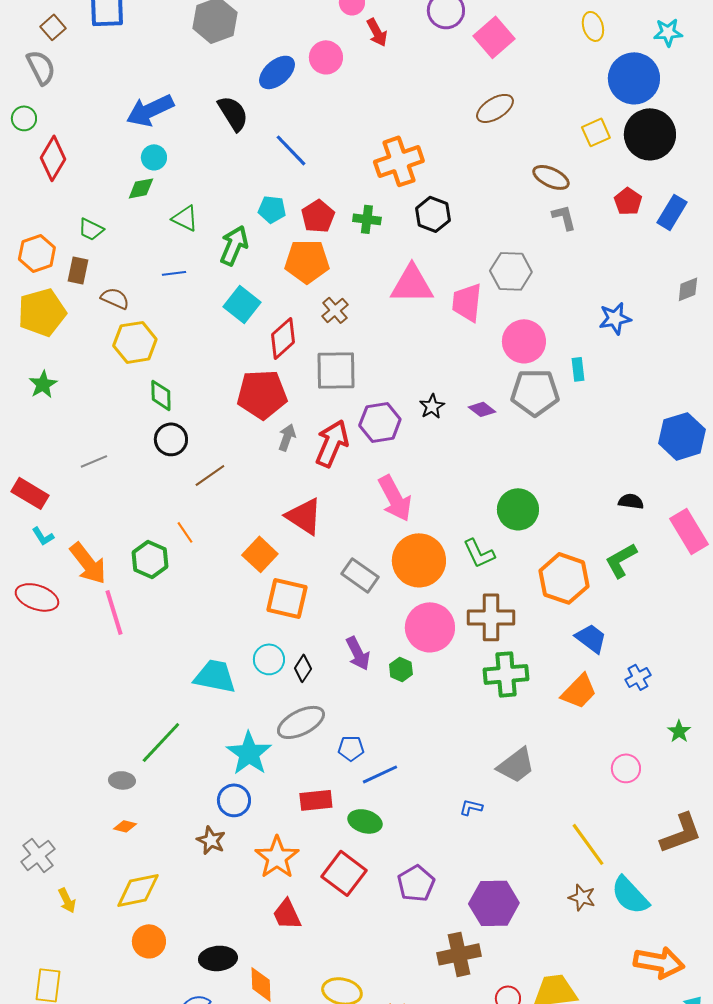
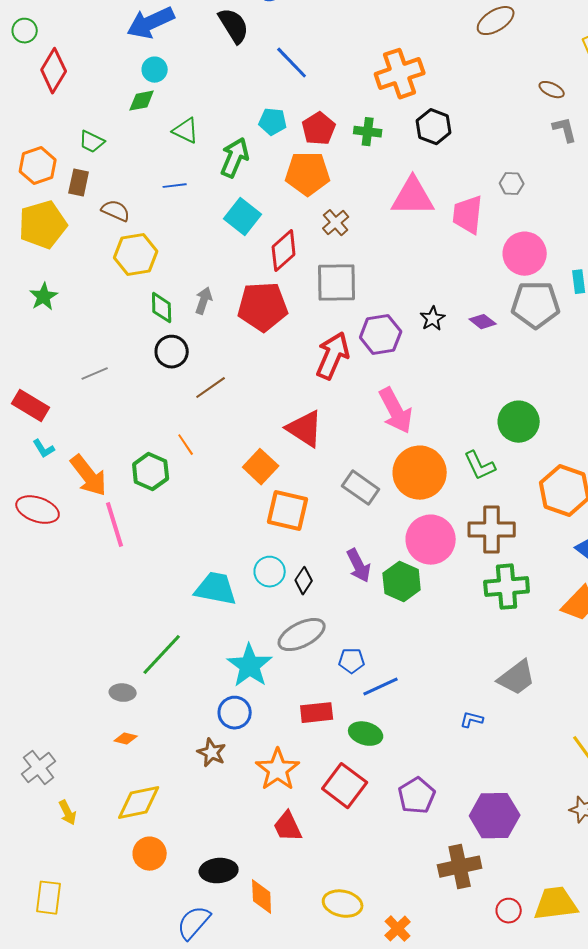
brown ellipse: (551, 177) -> (552, 90), size x0.7
gray hexagon: (511, 271) -> (512, 184), size x0.6
gray arrow: (287, 437) -> (204, 301), moved
green hexagon: (401, 669) -> (402, 582), size x1.6

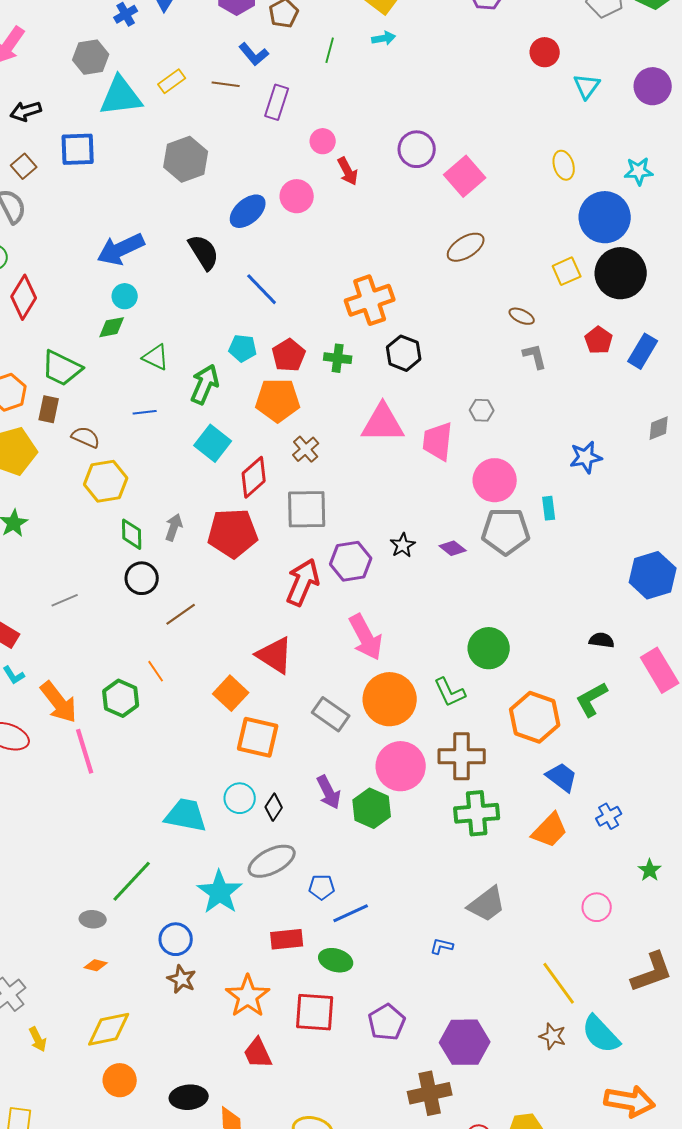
green trapezoid: (92, 142) -> (62, 368), size x1.6
blue circle: (235, 713) -> (176, 939), moved
red square: (345, 786) -> (315, 1012), turned -33

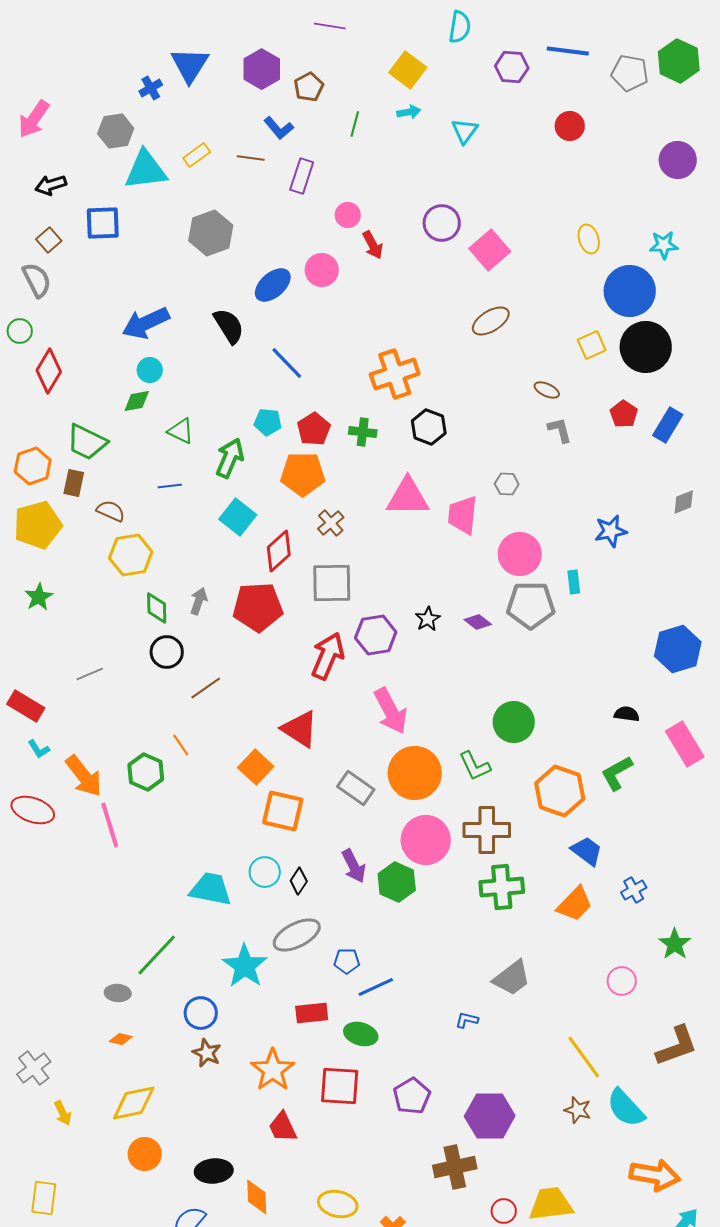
cyan triangle: (587, 86) -> (465, 131), moved
green star: (650, 870) -> (675, 944), size x1.4

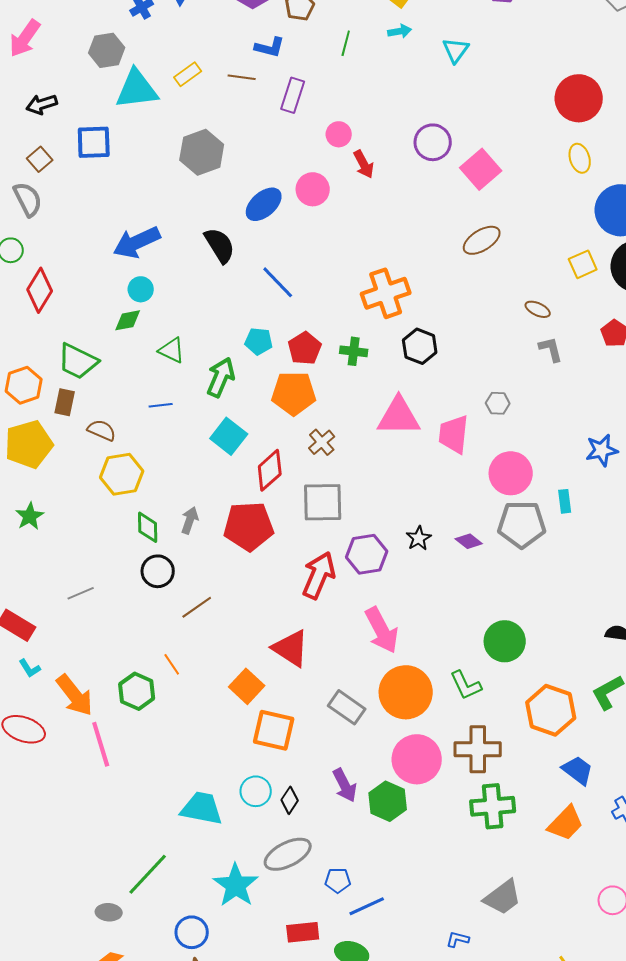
red circle: (570, 126) -> (579, 98), moved, size x1.6
blue L-shape: (279, 128) -> (270, 47), turned -36

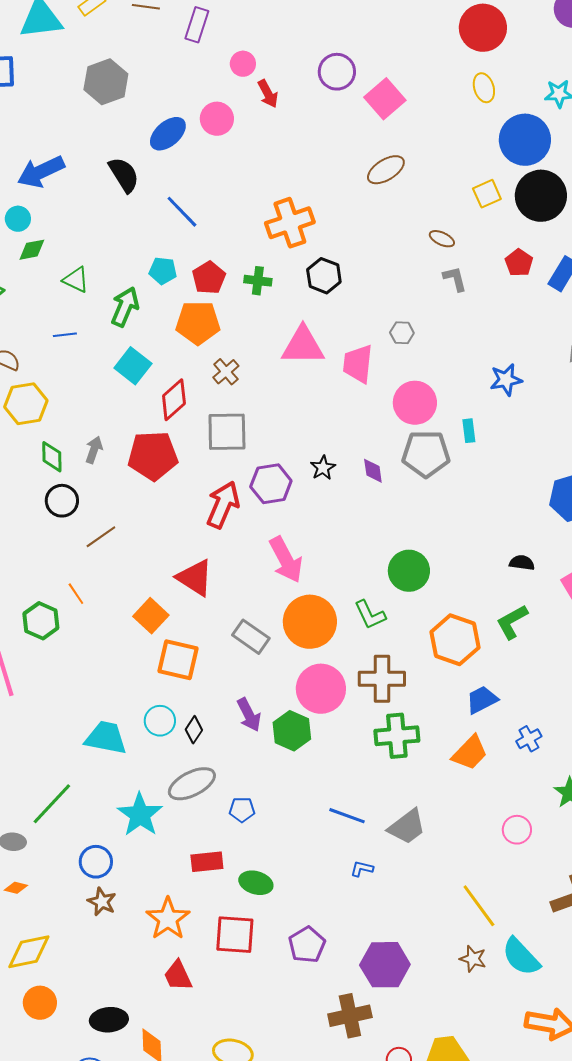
cyan circle: (141, 289) -> (18, 219), moved
purple diamond: (469, 541) -> (373, 471), turned 44
blue trapezoid: (578, 770) -> (482, 700), turned -64
blue line: (367, 906) -> (347, 816), moved, turned 45

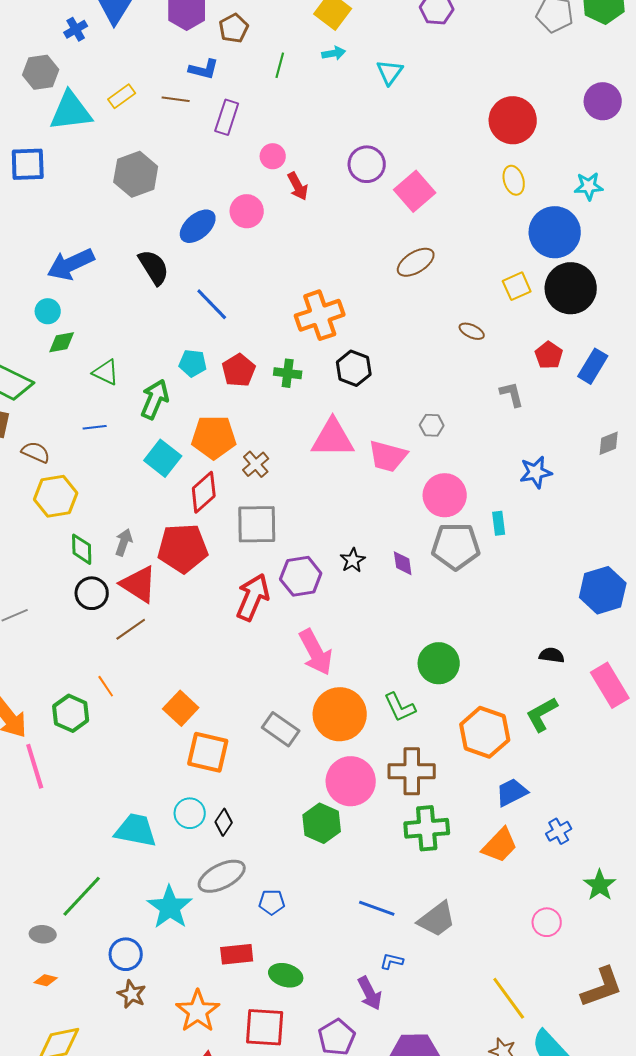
gray L-shape: (455, 279) -> (512, 394), moved
orange pentagon: (198, 323) -> (214, 437), moved
pink trapezoid: (358, 364) -> (388, 456), turned -81
red triangle: (195, 578) -> (139, 584), moved
purple arrow: (249, 715) -> (370, 993), moved

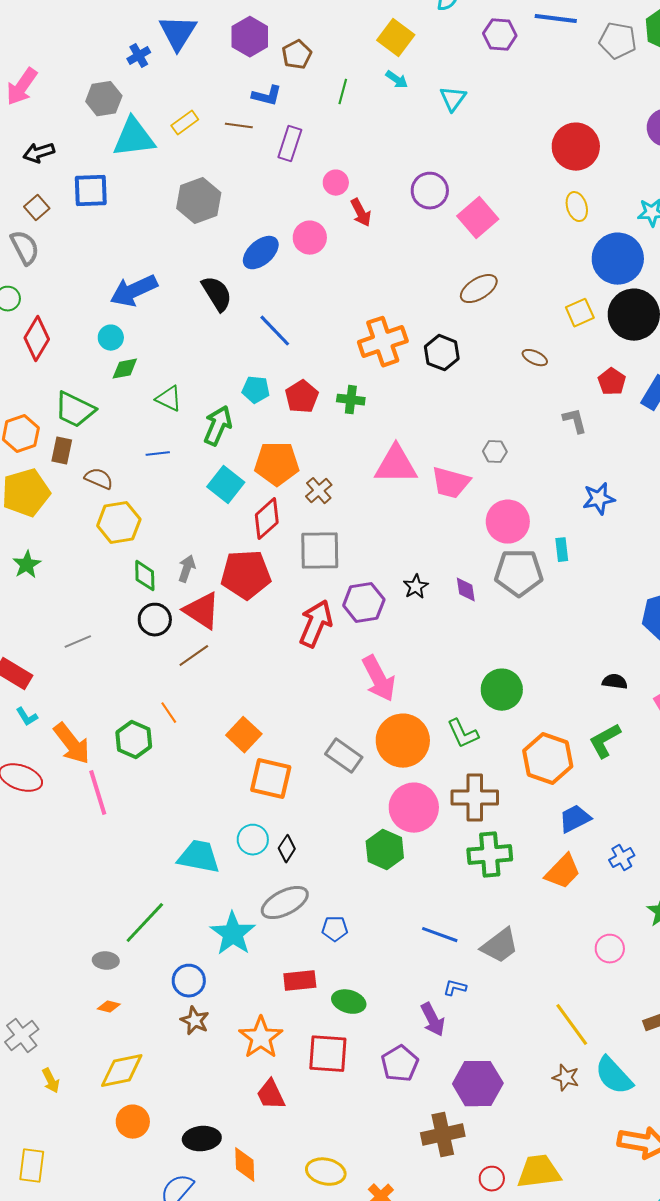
cyan arrow: (334, 53) -> (397, 80), turned 45
black hexagon: (354, 368) -> (442, 353), moved

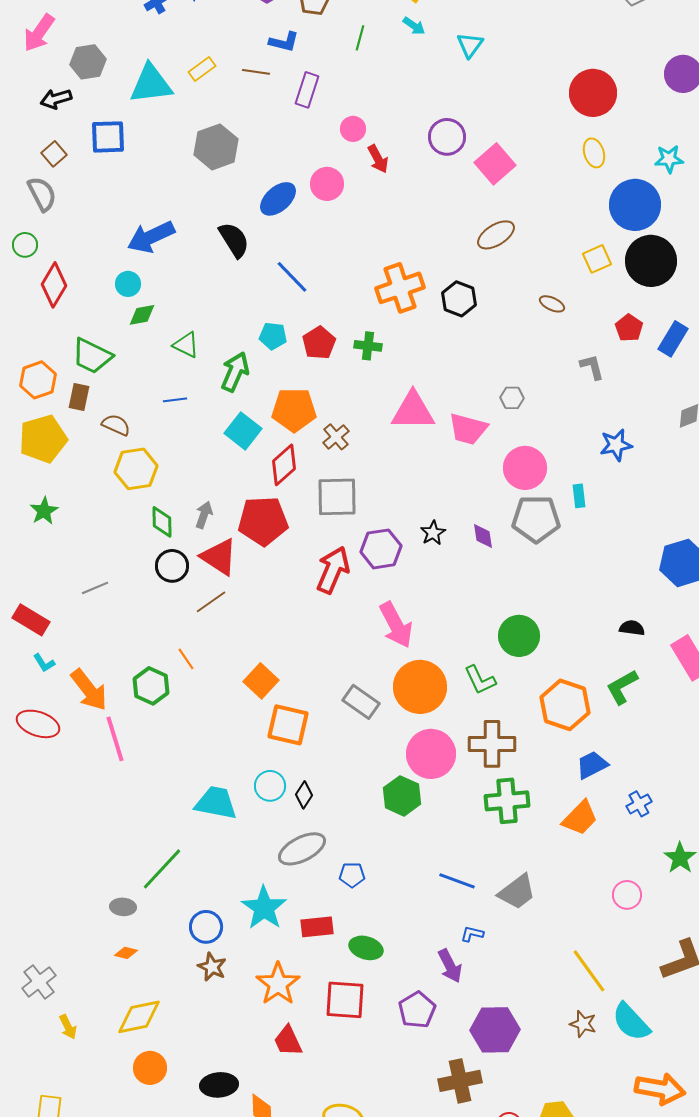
gray hexagon: (104, 99) -> (88, 62), moved
cyan star: (233, 934) -> (264, 908), moved

